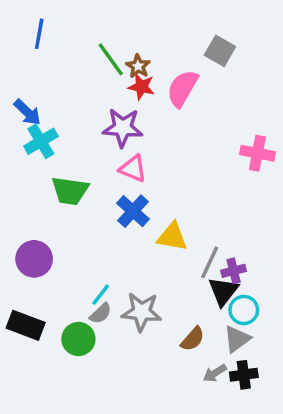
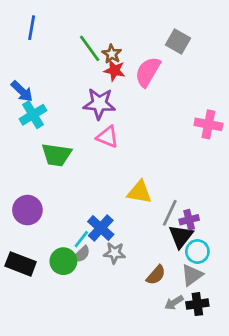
blue cross: (133, 211) -> (101, 228), moved
gray star: (142, 312) -> (114, 253), size x0.7
green circle: (78, 339) -> (63, 261), moved

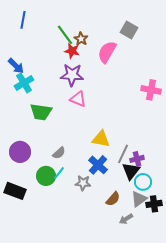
red star: (114, 70) -> (72, 51), moved
blue cross: (101, 228) -> (98, 165), moved
gray semicircle: (81, 254) -> (59, 153), moved
green circle: (63, 261) -> (46, 176), moved
black cross: (197, 304) -> (154, 204), moved

